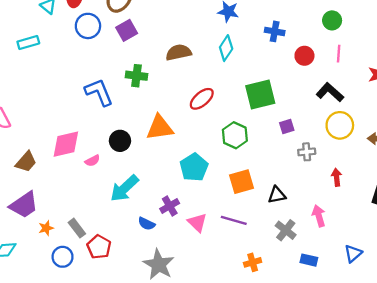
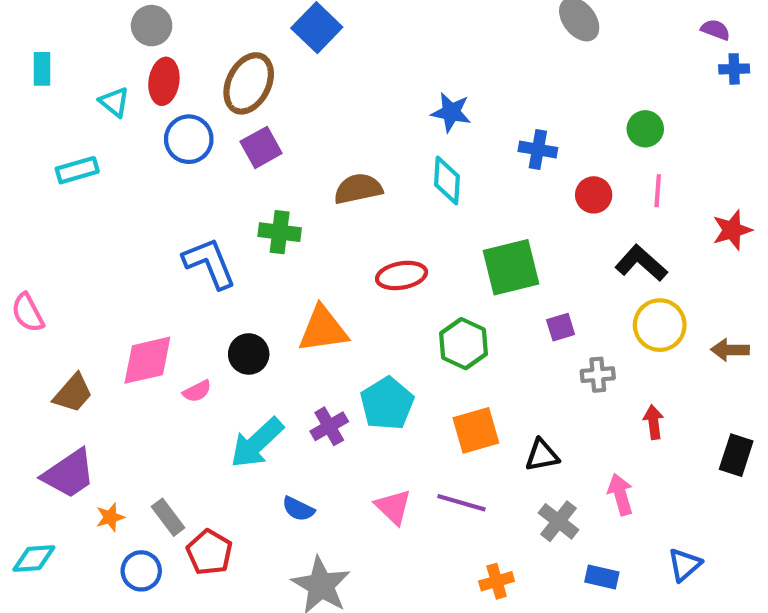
cyan diamond: (226, 48) -> (447, 180), turned -30
red ellipse: (202, 99) -> (402, 275), turned 30
purple cross: (170, 206) -> (329, 426), moved

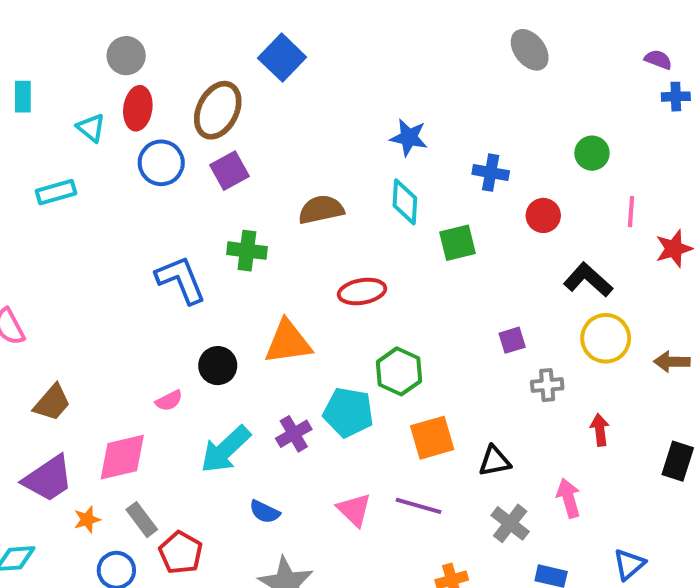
pink line: (658, 191) -> (631, 212), moved
green square: (511, 267) -> (458, 243), moved, size x0.7
green hexagon: (463, 344) -> (399, 371), moved
pink diamond: (147, 360) -> (122, 457), moved
cyan pentagon: (387, 404) -> (348, 412), turned -30

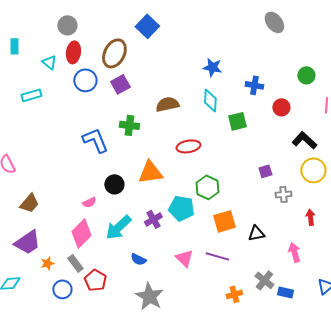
pink diamond: (122, 457) -> (81, 233), moved, turned -32
gray cross: (510, 523) -> (264, 280), moved

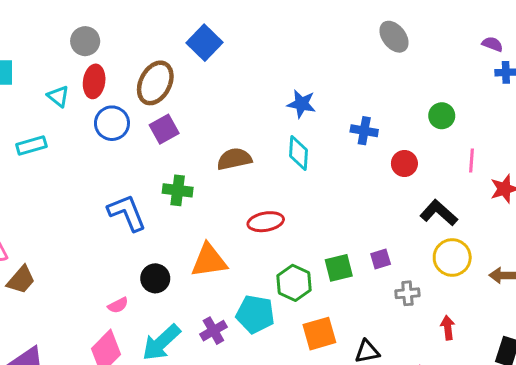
green square: (237, 121) -> (339, 268), moved
brown trapezoid: (29, 203) -> (21, 280), moved

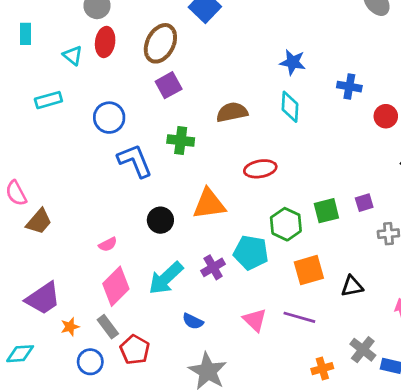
blue circle: (112, 123) -> (109, 118), moved
pink semicircle: (118, 305) -> (108, 244), moved

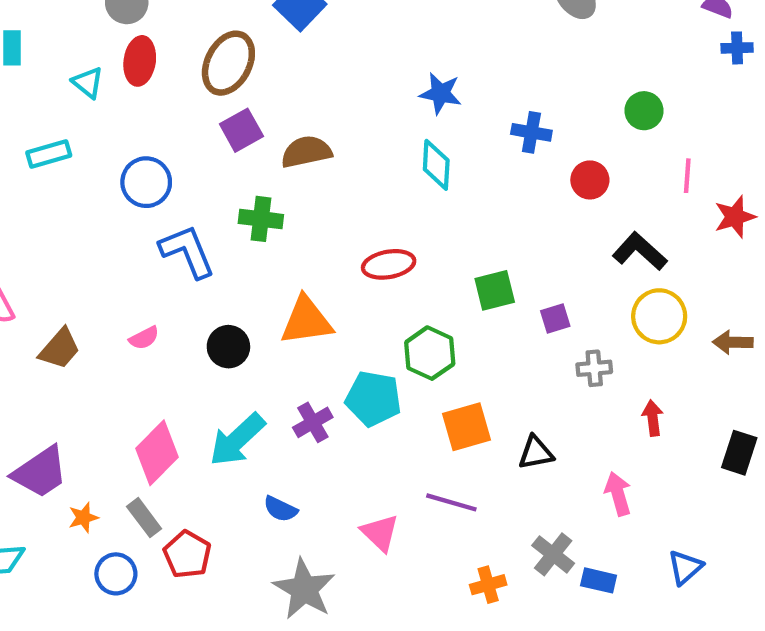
brown semicircle: (232, 112) -> (306, 152), moved
green square: (326, 211) -> (495, 290), moved
brown trapezoid: (39, 221) -> (60, 349), moved
pink semicircle: (108, 244) -> (144, 338), moved
pink triangle: (255, 320) -> (380, 533), moved

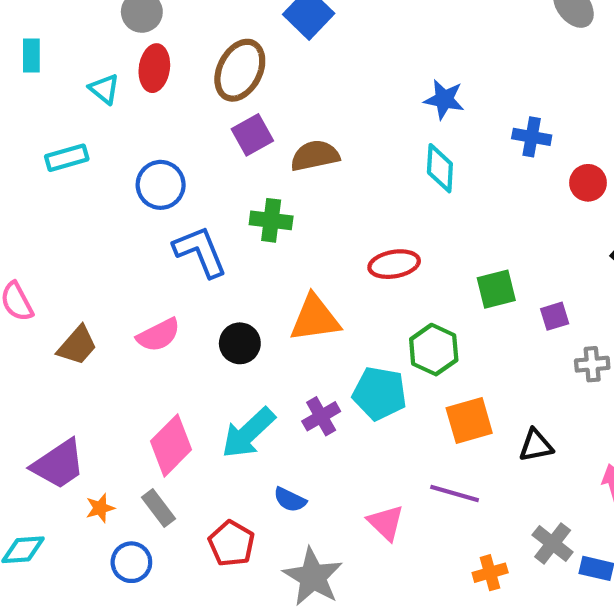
pink semicircle: (144, 338) -> (159, 335), size x1.5
red pentagon: (187, 554) -> (231, 543), moved

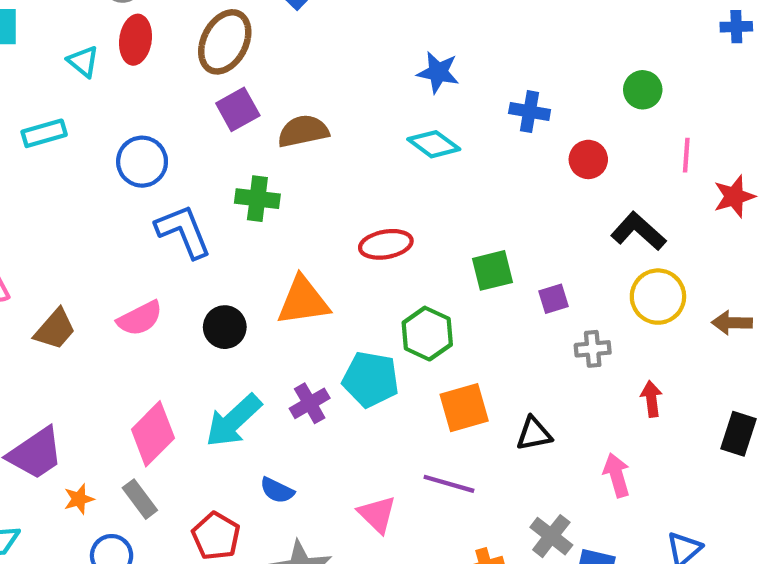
cyan diamond: (440, 168) -> (434, 144), turned -57

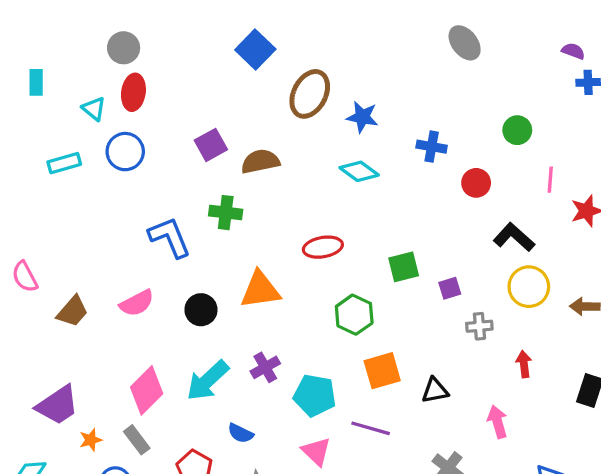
brown ellipse: (225, 42) -> (310, 94), moved
blue circle: (142, 162) -> (125, 152), moved
cyan pentagon: (371, 379) -> (315, 395), moved

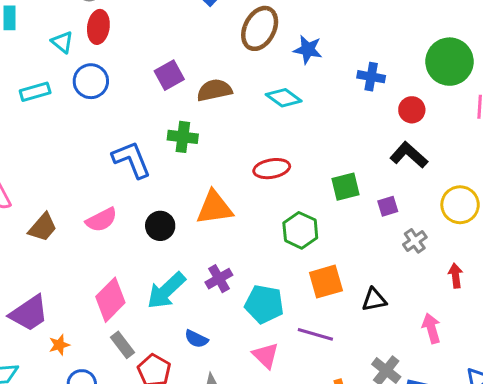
green circle: (517, 130) -> (449, 62), size x1.8
cyan diamond: (359, 171) -> (284, 98), moved
black L-shape: (514, 237) -> (409, 155), moved
gray cross: (479, 326) -> (415, 241), turned -30
gray rectangle: (137, 440) -> (123, 345), moved

